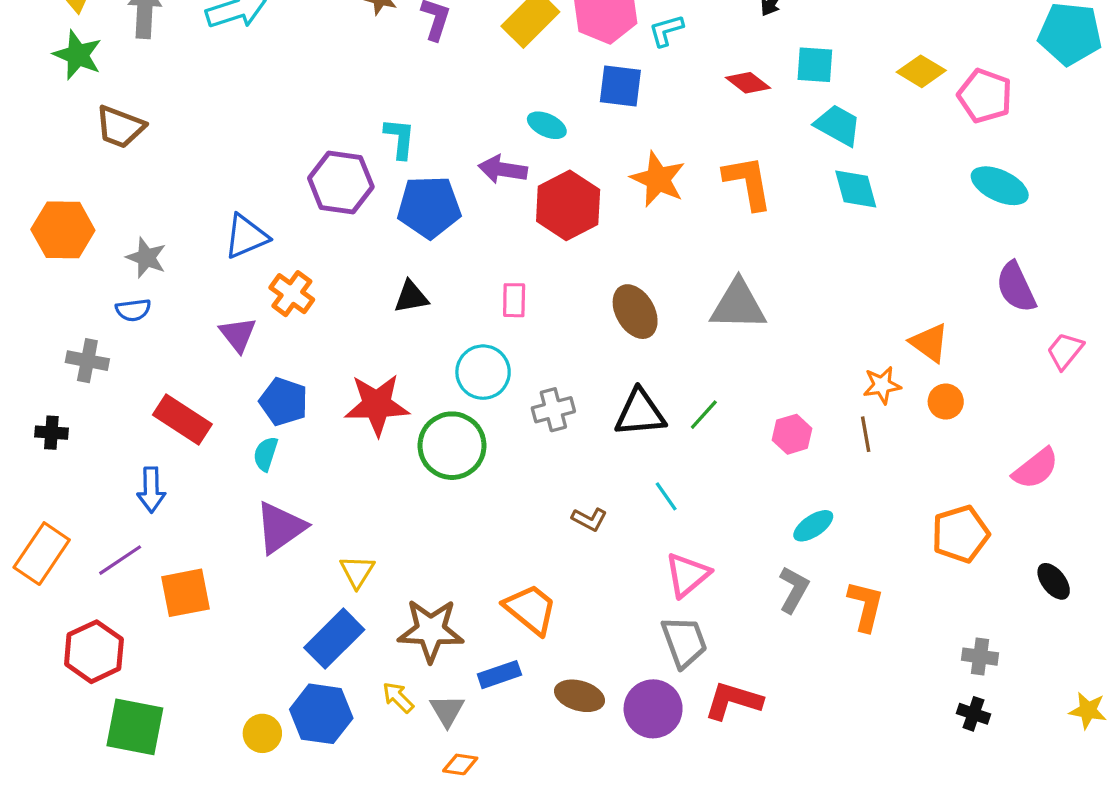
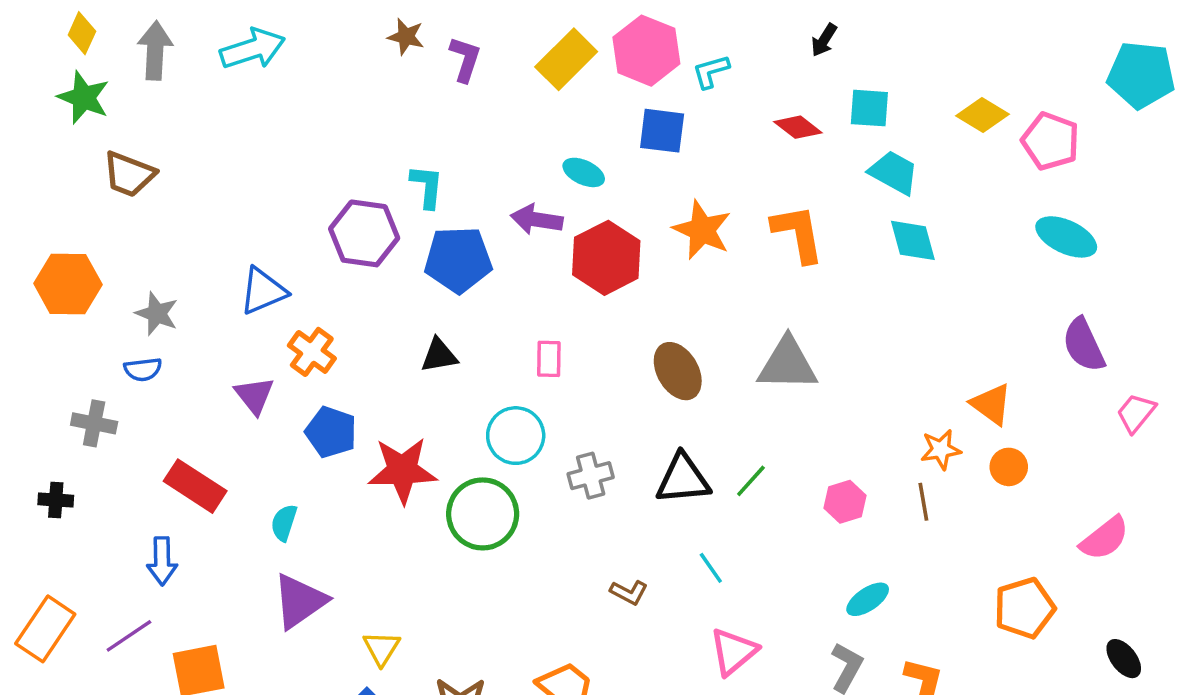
blue pentagon: (284, 402) -> (331, 432), moved

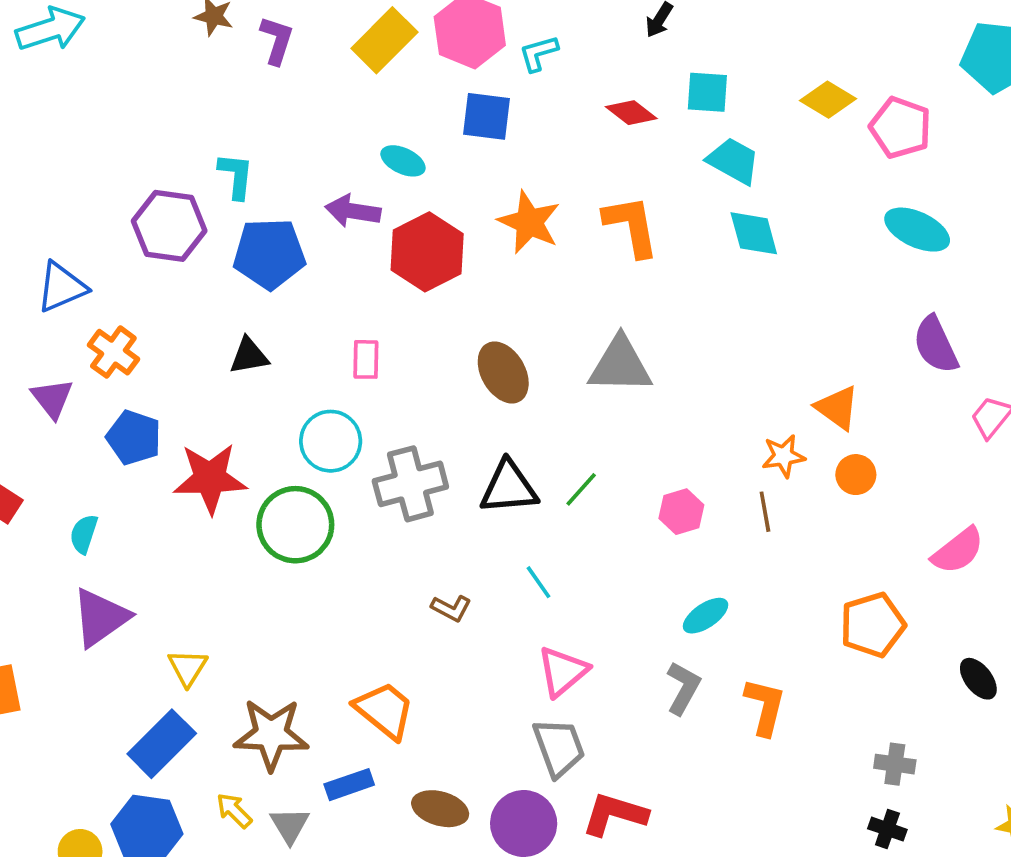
gray cross: (591, 476) -> (410, 484), size x1.5

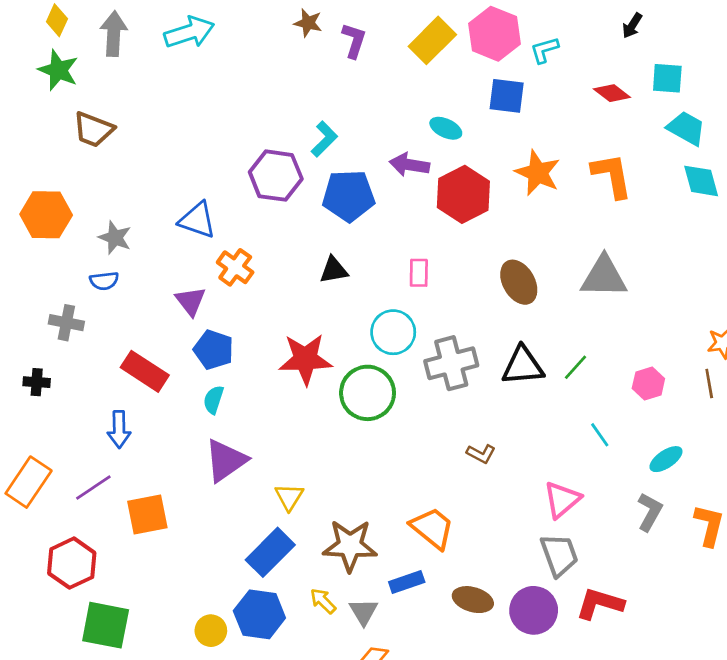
cyan L-shape: (236, 176) -> (324, 139), turned 39
blue triangle: (61, 287) -> (197, 220), turned 42
blue pentagon: (134, 437) -> (214, 350), moved
cyan line: (538, 582) -> (600, 435), moved

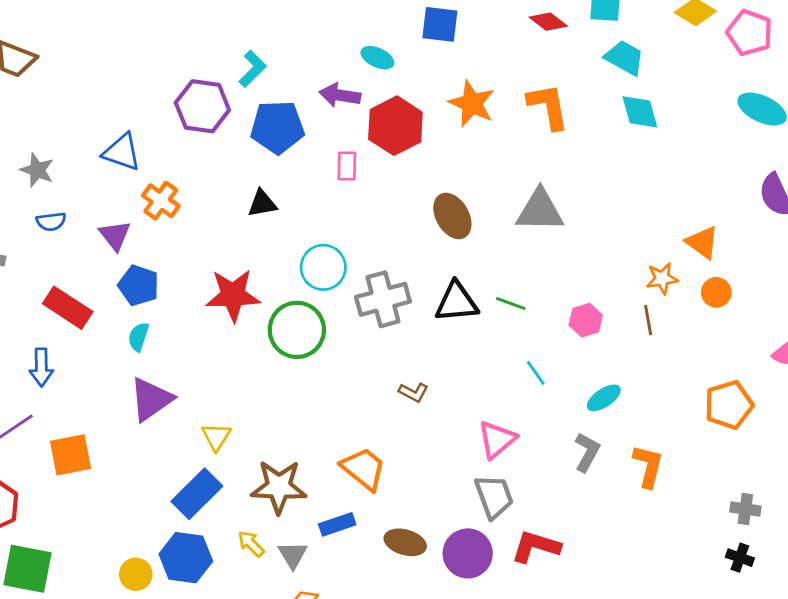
pink rectangle: (419, 273) -> (347, 166), moved
blue semicircle: (104, 281) -> (51, 222), moved
green line: (575, 367) -> (511, 303), turned 68

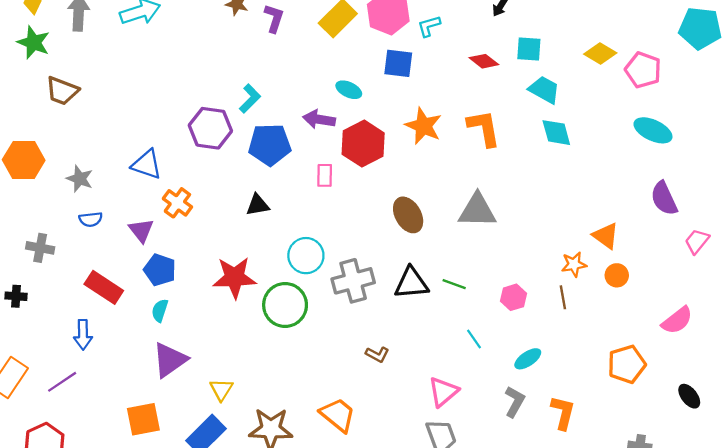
orange square: (71, 455) -> (143, 419), moved

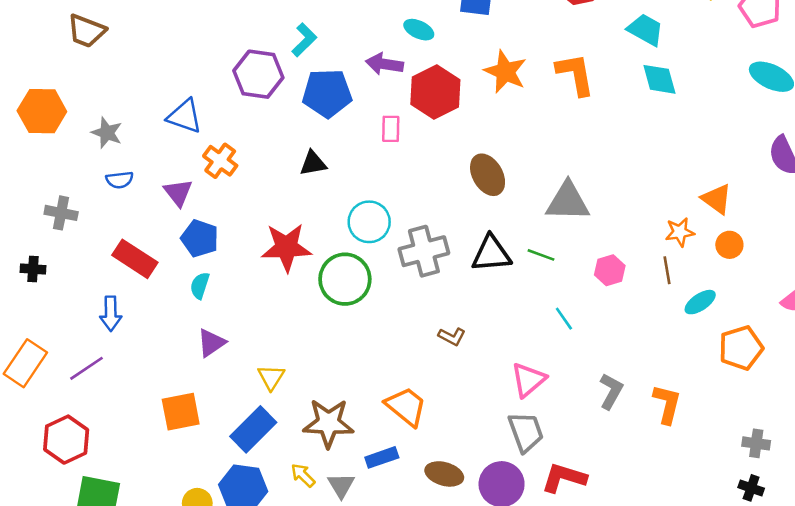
gray triangle: (477, 211) -> (568, 201), moved
cyan ellipse: (528, 359) -> (700, 302), moved
purple triangle: (170, 360) -> (211, 343), size x0.7

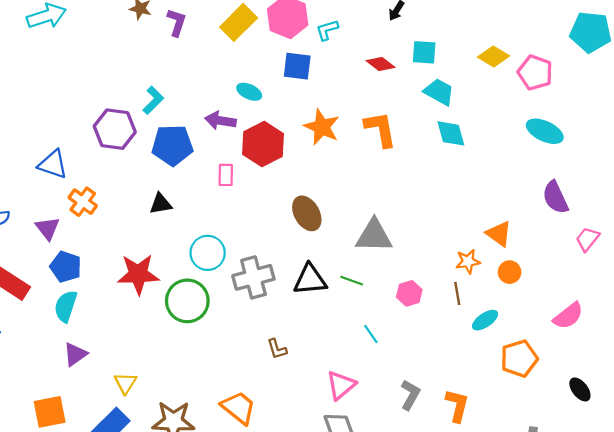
cyan semicircle: (200, 286) -> (66, 306), size x1.4
brown L-shape: (452, 336) -> (277, 349), turned 45

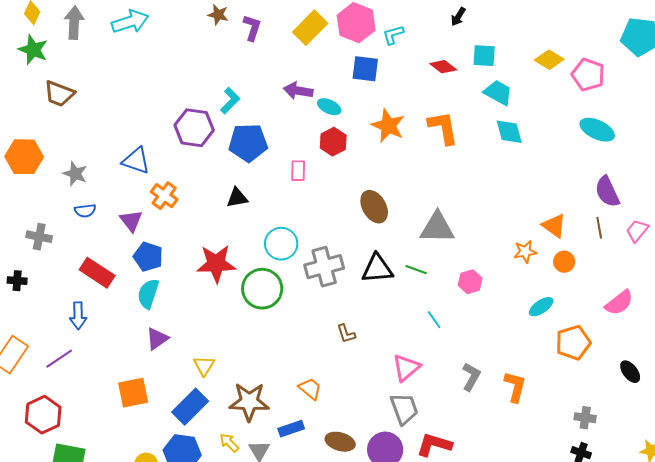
cyan ellipse: (249, 92) -> (329, 107), moved
purple arrow: (220, 121) -> (298, 91), moved
red hexagon: (263, 144) -> (333, 142), size x0.7
brown line: (457, 293) -> (599, 228), moved
orange trapezoid: (239, 408) -> (310, 389), size x0.7

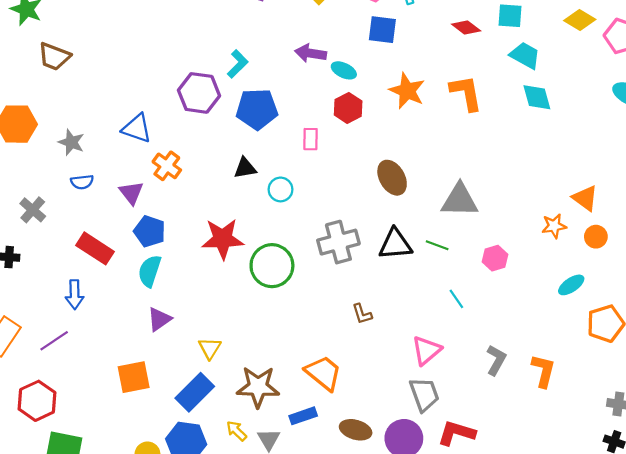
gray cross: (39, 237) -> (33, 210), turned 30
cyan circle: (281, 244) -> (281, 189), moved, size x0.7
orange trapezoid: (310, 389) -> (323, 373), size x1.5

